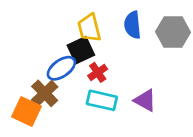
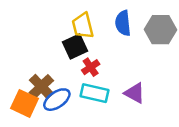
blue ellipse: (61, 68) -> (57, 100), moved

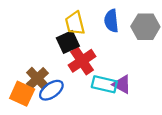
red cross: (91, 67) -> (82, 61), size x1.6
cyan rectangle: (94, 93) -> (104, 84), moved

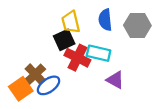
red cross: (82, 61) -> (77, 58), turned -30
cyan rectangle: (104, 84) -> (99, 53), moved
orange square: (22, 94) -> (21, 89), turned 30

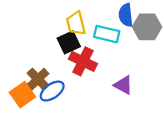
blue semicircle: (105, 20) -> (126, 15), moved
cyan rectangle: (99, 53) -> (107, 34), moved

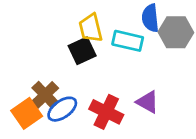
red cross: (83, 61) -> (106, 112), moved

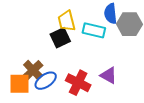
orange square: (27, 113) -> (19, 84), turned 35

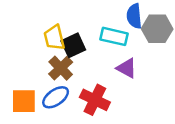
yellow trapezoid: (67, 21) -> (54, 38), moved
brown cross: (33, 70) -> (61, 68), moved
purple triangle: (108, 75) -> (127, 68), moved

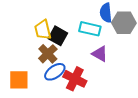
black square: (73, 45) -> (58, 36), turned -36
blue ellipse: (56, 97) -> (55, 72), moved

